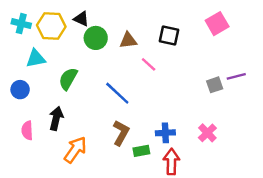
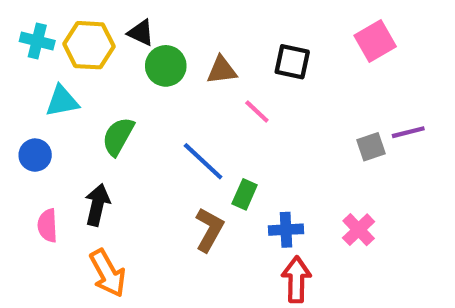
orange arrow: (75, 150) -> (108, 273), moved, turned 116
green rectangle: (141, 151) -> (245, 194), moved, turned -56

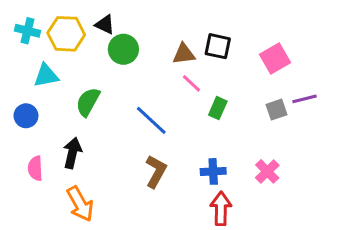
pink square: (375, 41) -> (275, 59), moved
brown triangle: (222, 70) -> (184, 54), moved
green rectangle: (245, 194) -> (218, 108), moved

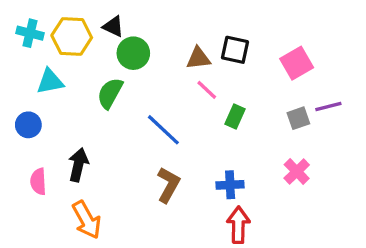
green semicircle: (88, 102) -> (110, 93), moved
pink cross: (267, 171) -> (297, 172), moved

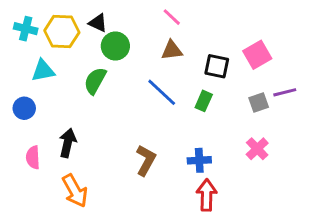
black square: (235, 50) -> (217, 66), moved
pink line: (207, 90) -> (172, 17), moved
blue line: (163, 130) -> (162, 92), moved

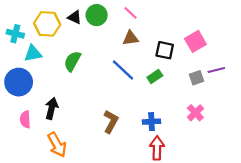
cyan cross: (26, 29) -> (15, 34), moved
green circle: (115, 46) -> (97, 15), moved
green rectangle: (204, 101) -> (155, 77), turned 32
blue circle: (24, 108) -> (19, 82), size x1.6

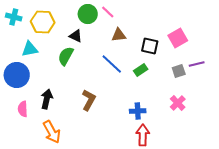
pink line: (131, 13) -> (108, 12), moved
black triangle: (75, 17) -> (76, 36), moved
cyan cross: (15, 34) -> (14, 17), moved
brown L-shape: (111, 122) -> (89, 100), moved

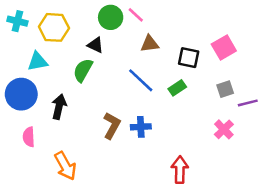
purple line: (197, 64) -> (248, 103), moved
black arrow: (47, 99) -> (59, 107), moved
blue cross: (138, 111) -> (141, 127), moved

